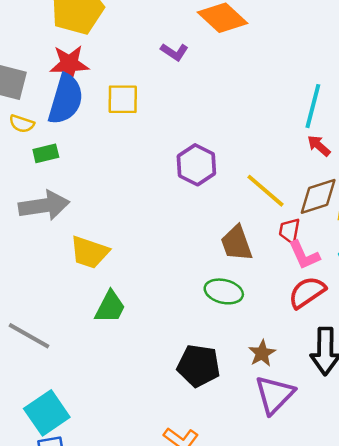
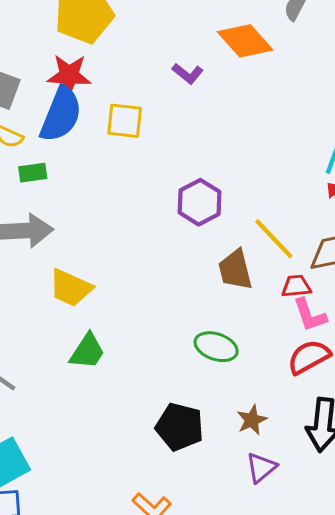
red trapezoid: (290, 231) -> (296, 286), turned 68
brown trapezoid: (236, 243) -> (235, 270), moved
purple triangle: (274, 395) -> (261, 468), size x0.7

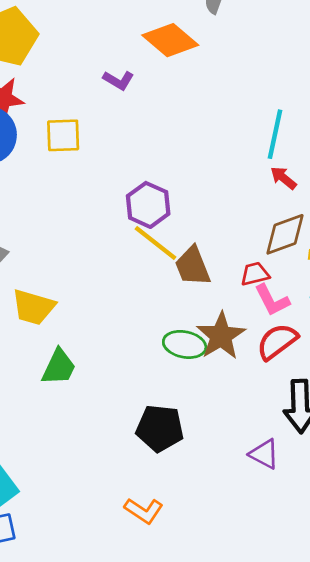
yellow line: (274, 239) -> (156, 243), moved
brown star: (252, 420) -> (221, 336), moved, size x1.6
purple triangle: (261, 468) -> (264, 454), moved, turned -44

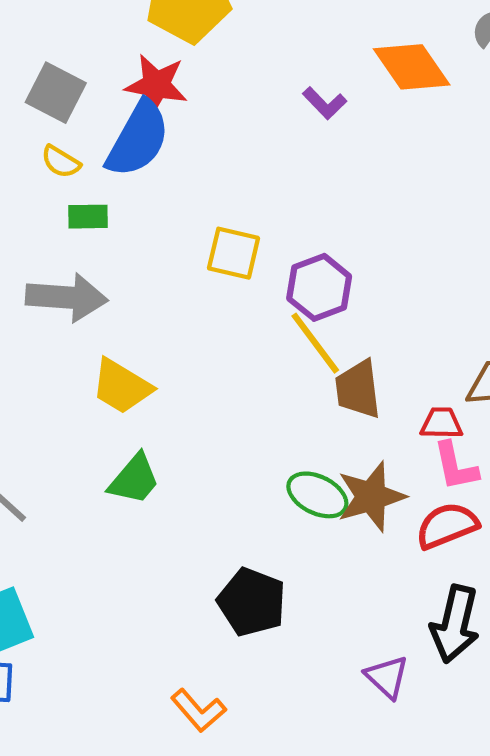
yellow square: (63, 135) -> (234, 253), moved

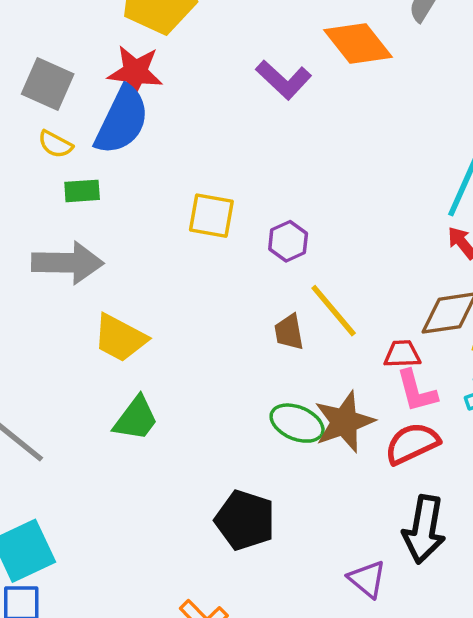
purple L-shape: (325, 103) -> (284, 80), size x1.4
purple hexagon: (319, 287) -> (288, 241), size x0.7
yellow line: (315, 343) -> (334, 311), moved
brown trapezoid: (358, 389) -> (289, 332), moved, size x0.7

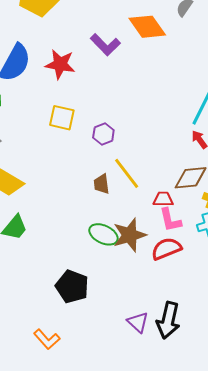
red star: (135, 72) -> (60, 64), moved
black arrow: (424, 529) -> (168, 320), moved

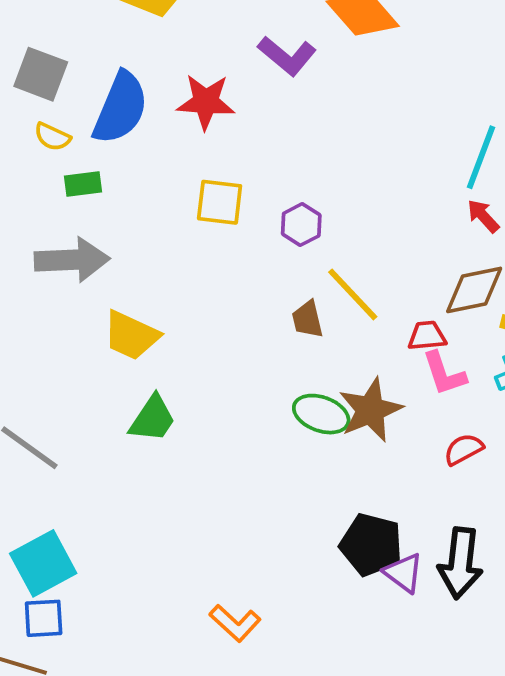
red semicircle: (166, 249) -> (464, 449), moved, size x0.7
black pentagon: (72, 287) -> (371, 545), moved

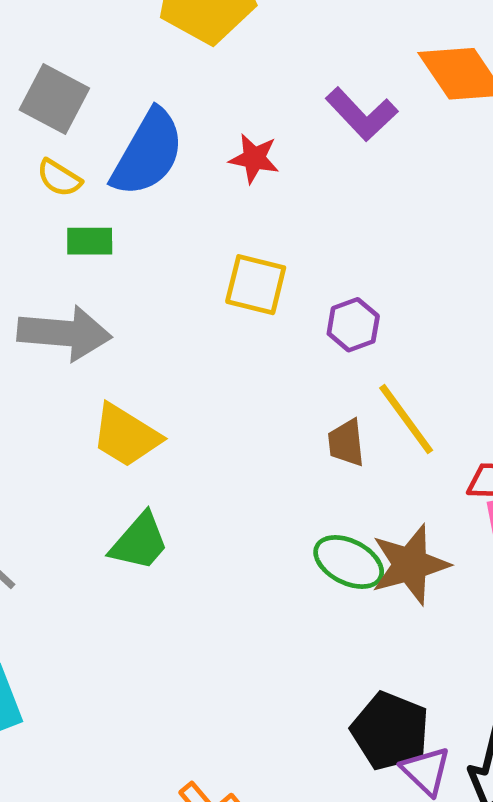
red star: (206, 102) -> (254, 158), size x0.7

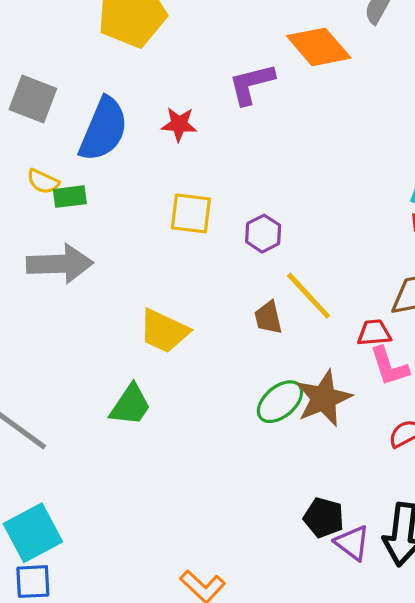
purple L-shape: (362, 114) -> (251, 84), turned 126
yellow semicircle: (59, 178) -> (43, 181), moved
yellow trapezoid: (126, 436) -> (164, 331), moved
green ellipse: (349, 562) -> (280, 402), turned -60
black pentagon: (390, 731) -> (324, 518), size x0.7

